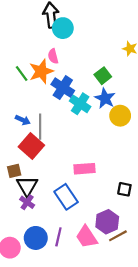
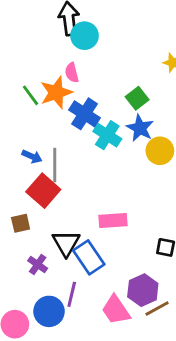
black triangle: (27, 186) -> (66, 243), moved
purple line: (58, 237) -> (72, 294), moved

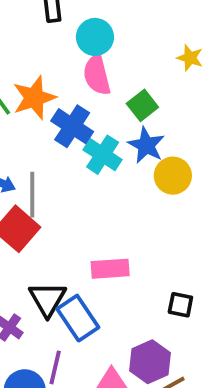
cyan circle: (85, 36) -> (95, 37), moved
pink semicircle: (72, 73) -> (97, 75), moved, size x1.5

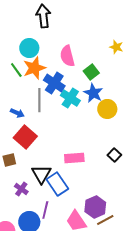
cyan circle: (95, 37) -> (29, 48), moved
gray line: (32, 195) -> (39, 100), moved
black square: (180, 305) -> (114, 155), moved, turned 32

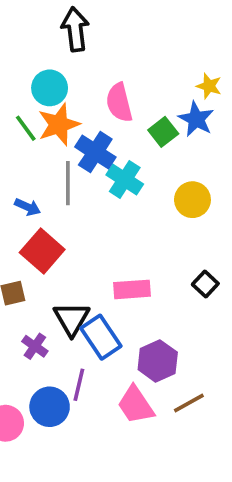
blue star: (93, 93) -> (196, 119), moved
purple hexagon: (95, 207) -> (158, 361), moved

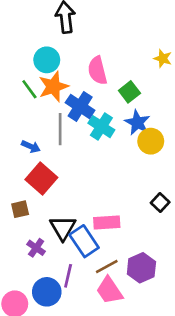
blue star: (196, 119) -> (137, 123), moved
pink rectangle: (132, 289) -> (107, 223), moved
purple hexagon: (158, 361) -> (141, 268), moved
brown line: (189, 403) -> (107, 266), moved

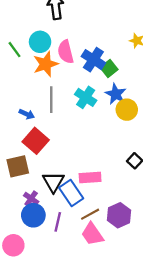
pink semicircle: (97, 71) -> (66, 52), moved
green line: (29, 89) -> (14, 50), moved
blue cross: (80, 107) -> (93, 60), moved
brown square: (20, 209) -> (18, 166), size x1.5
blue circle: (47, 292) -> (33, 215), moved

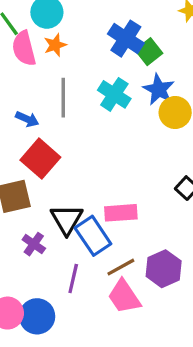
pink semicircle: (66, 52) -> (24, 48), moved
orange star: (46, 64) -> (55, 45), size x0.6
blue circle: (33, 215) -> (37, 316), moved

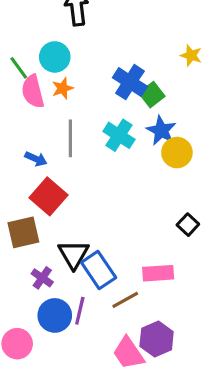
pink rectangle: (121, 213) -> (158, 273), moved
purple hexagon: (164, 269) -> (157, 339), moved
pink trapezoid: (124, 297) -> (128, 353), moved
blue circle: (37, 316) -> (55, 315), moved

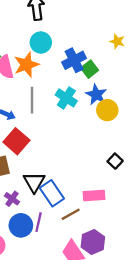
cyan circle: (55, 57) -> (41, 43), moved
blue cross: (130, 82) -> (74, 60), turned 30
orange star: (63, 88) -> (26, 65), size x1.6

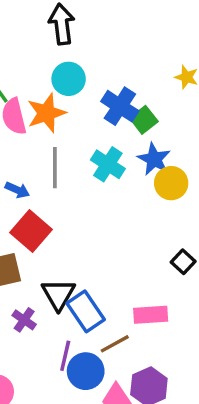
blue cross: (74, 60) -> (120, 106), turned -30
blue circle: (21, 225) -> (86, 371), moved

